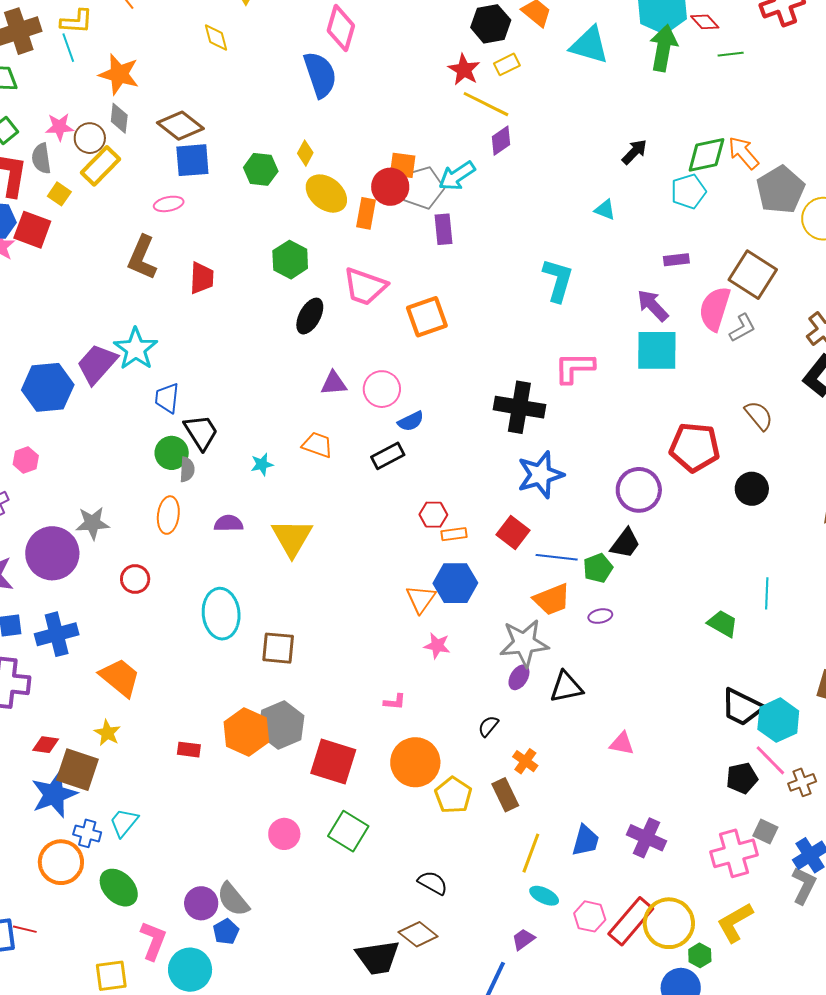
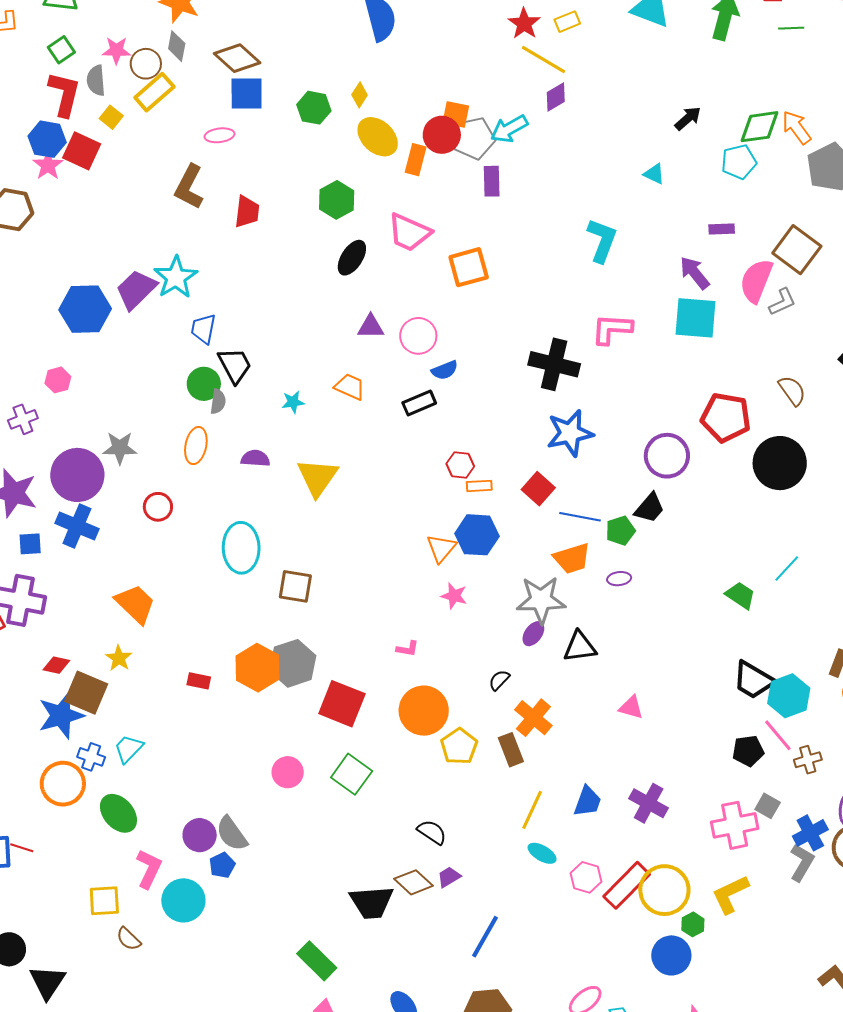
black circle: (752, 489) -> (780, 463), size x1.6
cyan line: (767, 593) -> (787, 568), turned 36
blue cross: (57, 634) -> (77, 526), moved, turned 33
orange cross: (525, 761) -> (533, 718), size x1.5
purple trapezoid: (523, 939) -> (449, 877), moved

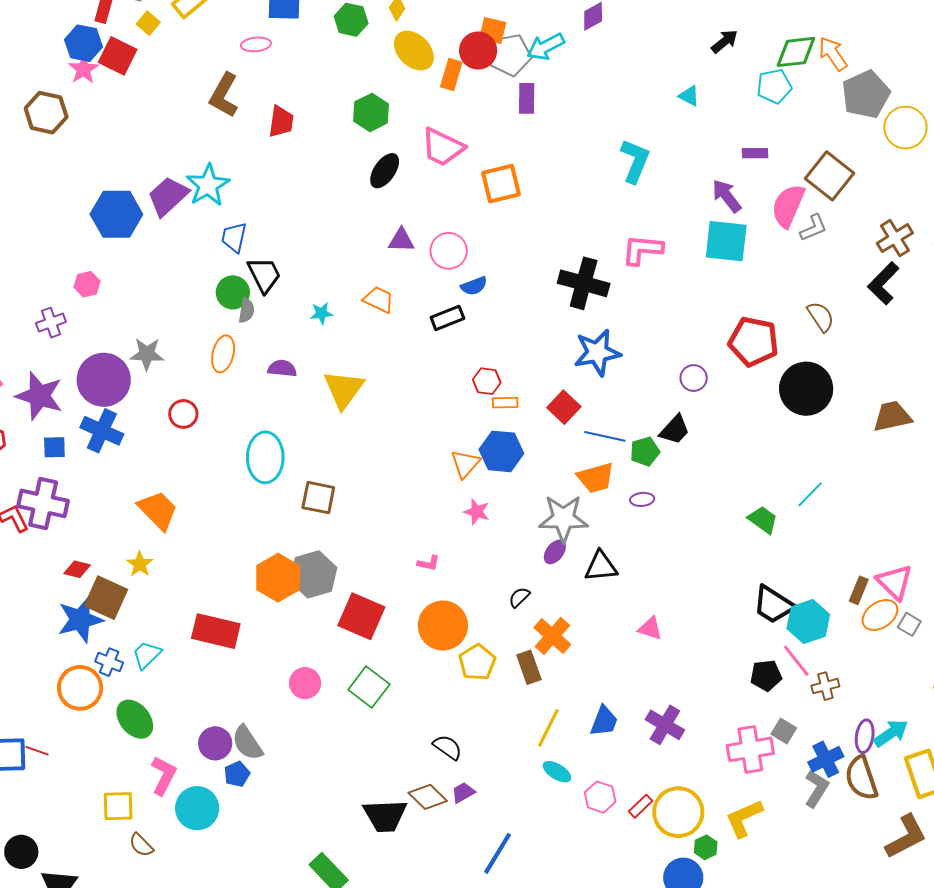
purple circle: (667, 456) -> (694, 378), size x0.6
red rectangle: (199, 681) -> (216, 631), moved, size x2.0
red rectangle: (627, 885) -> (641, 806), size x0.5

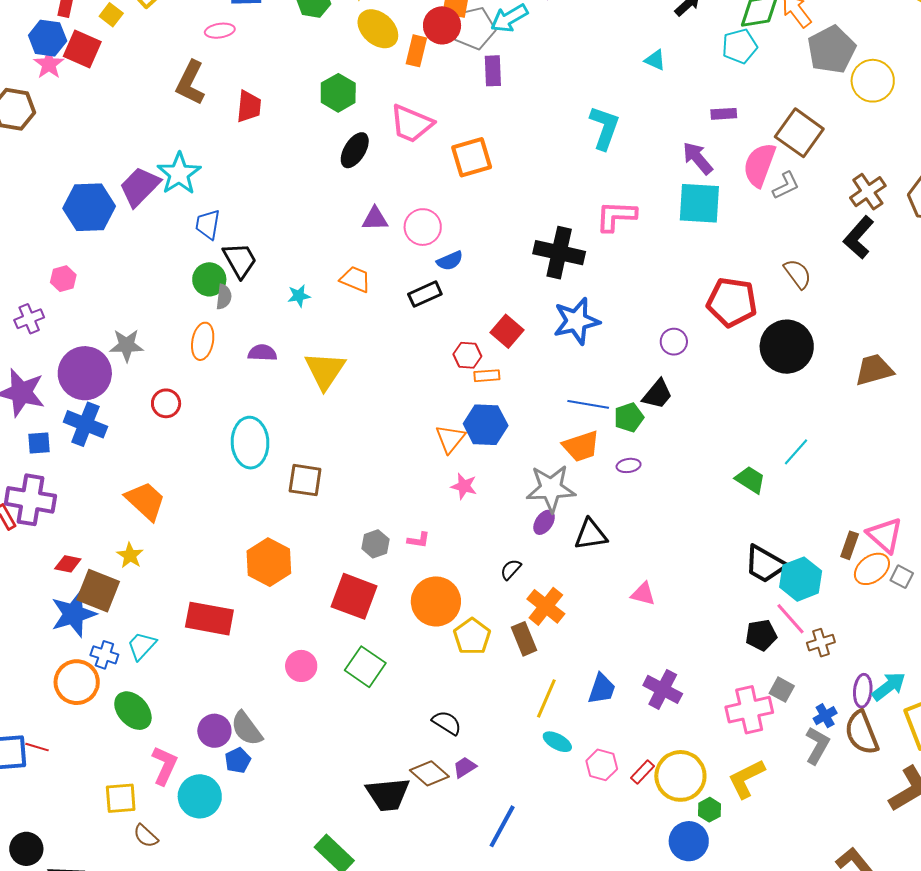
red square: (564, 407) -> (507, 331), moved
gray hexagon: (313, 574) -> (375, 544), moved, size x0.6
blue cross: (826, 759) -> (825, 716), size x0.7

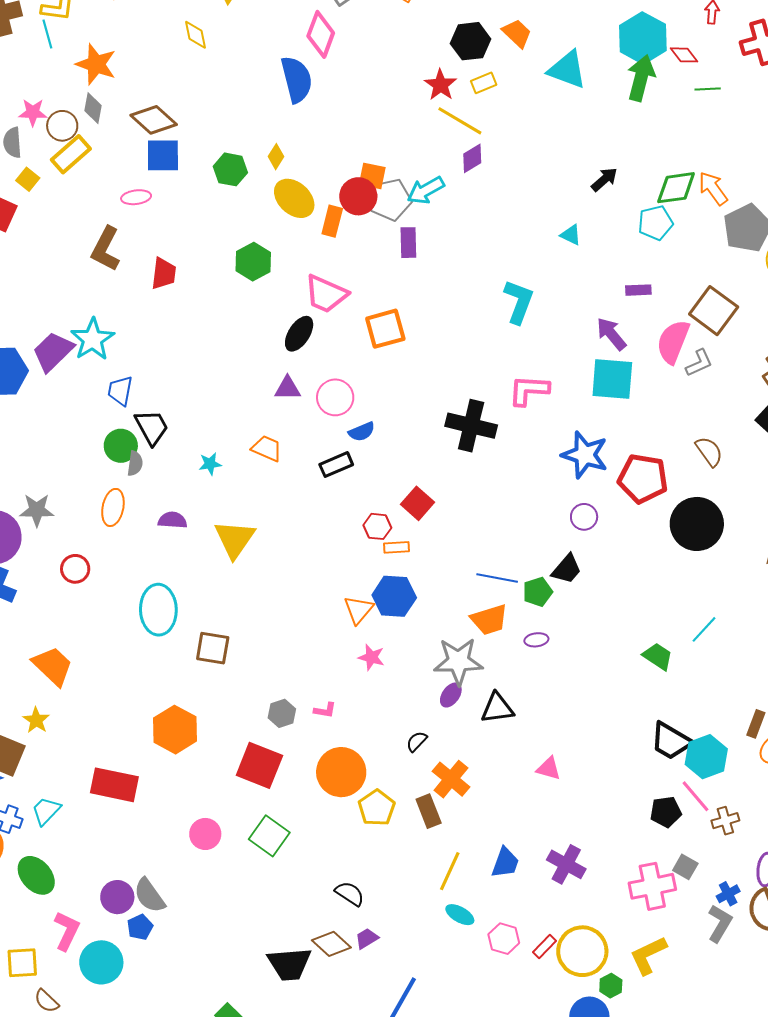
black ellipse: (355, 150) -> (299, 334), moved
blue star: (576, 321) -> (585, 455), moved, turned 30

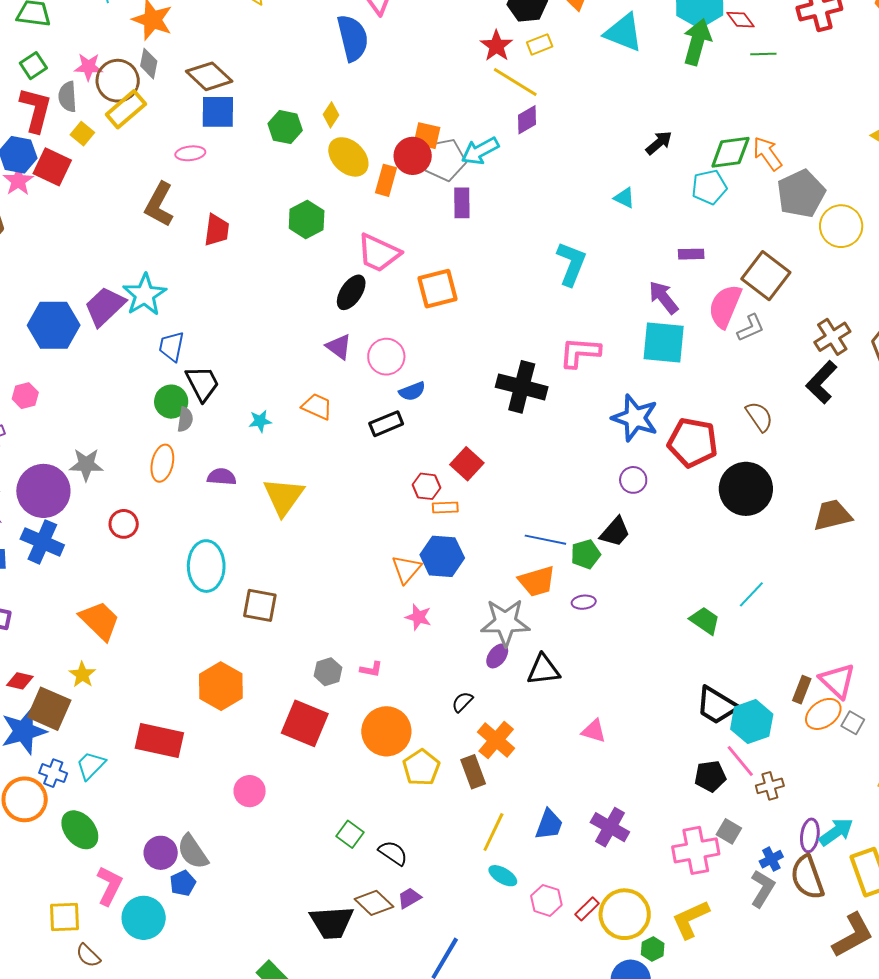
brown circle: (62, 126) -> (118, 81), size x1.4
purple triangle: (288, 388) -> (339, 347), turned 36
green square: (269, 836) -> (350, 834), moved, size x0.7

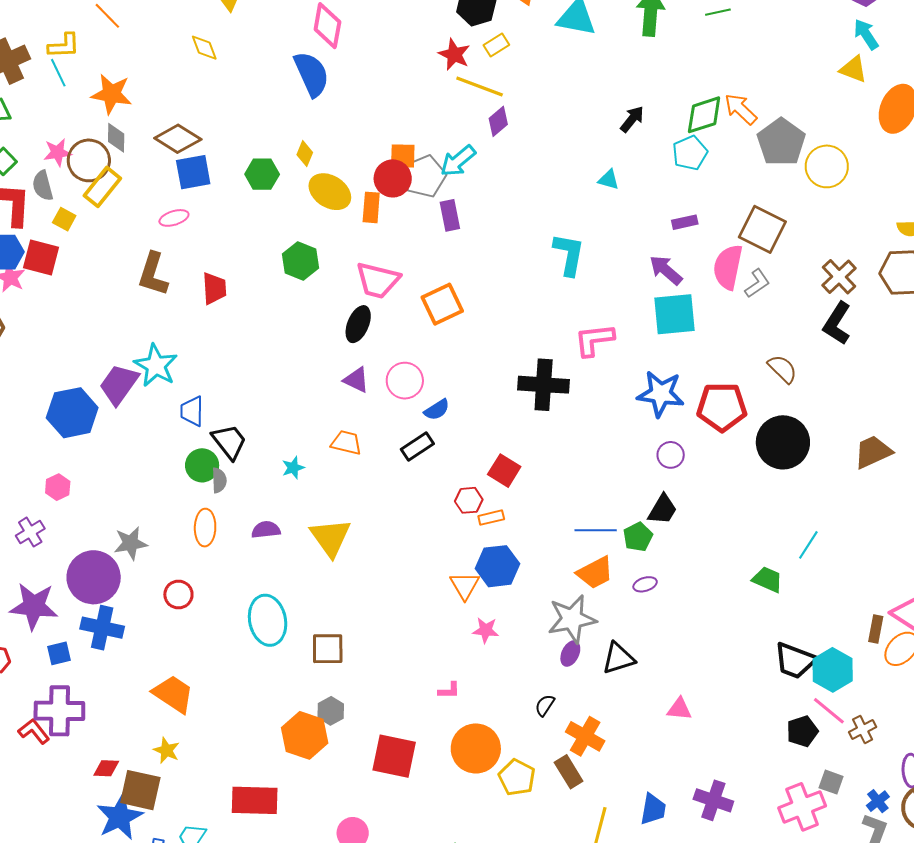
gray hexagon: (328, 672) -> (331, 711), moved

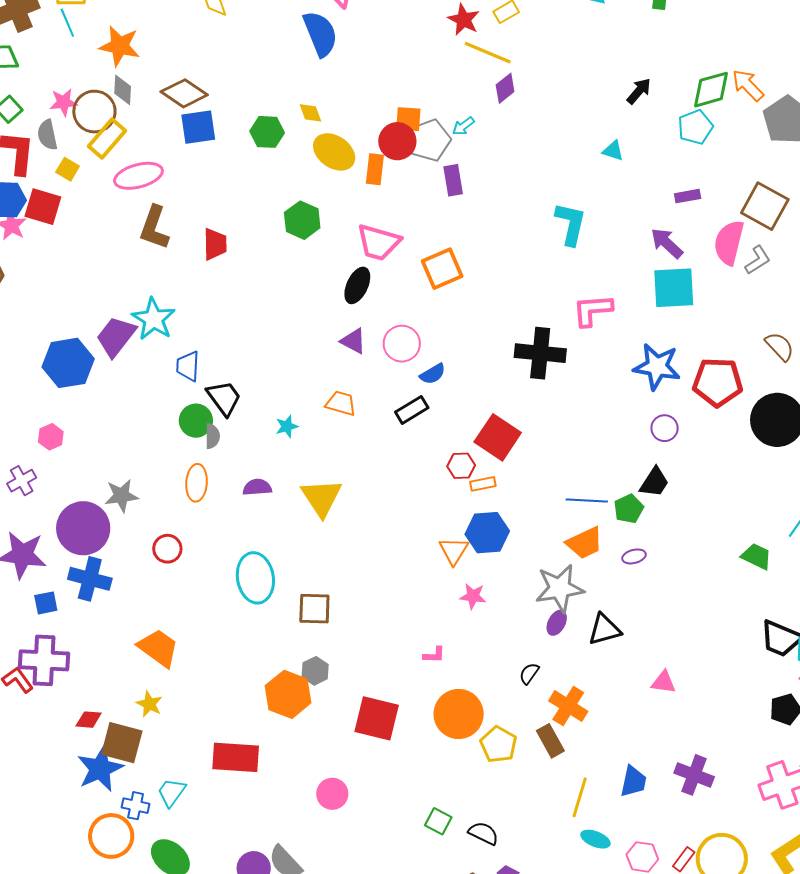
yellow diamond: (305, 154) -> (310, 113), turned -45
cyan arrow: (458, 161) -> (463, 126), size x0.6
pink ellipse: (174, 218) -> (138, 176), moved, size x1.6
red square: (504, 471) -> (498, 437), size x1.4

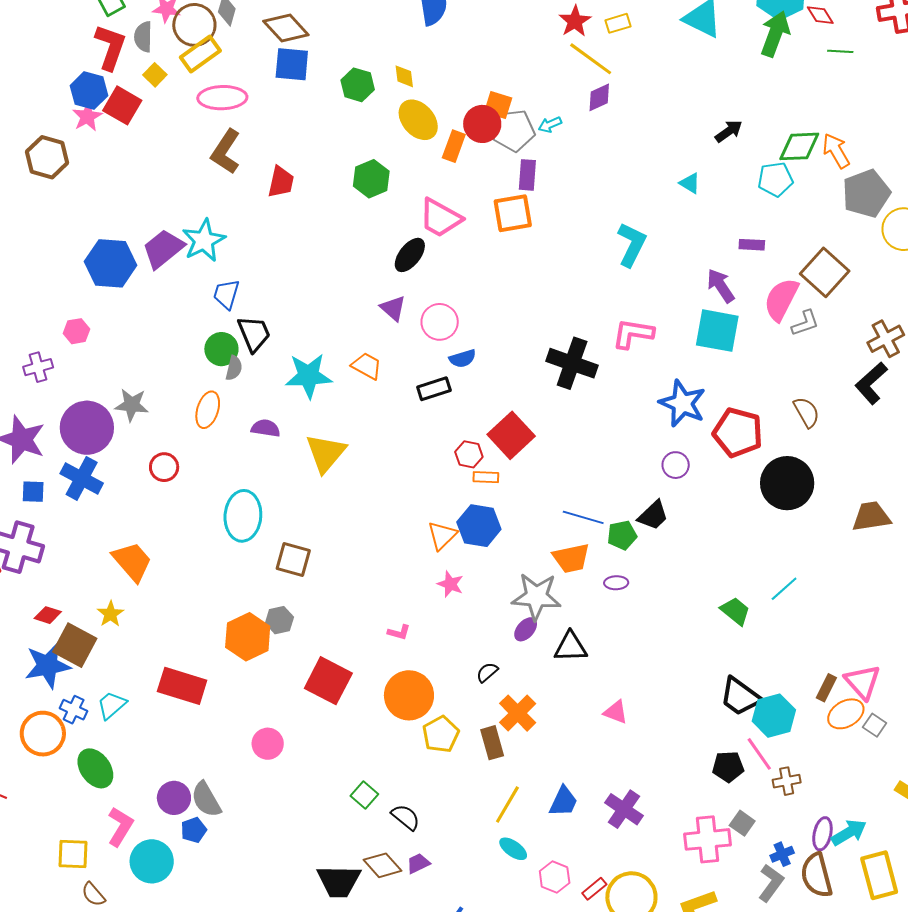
orange square: (442, 269) -> (513, 213), moved
cyan star: (287, 426) -> (309, 376), size x2.0

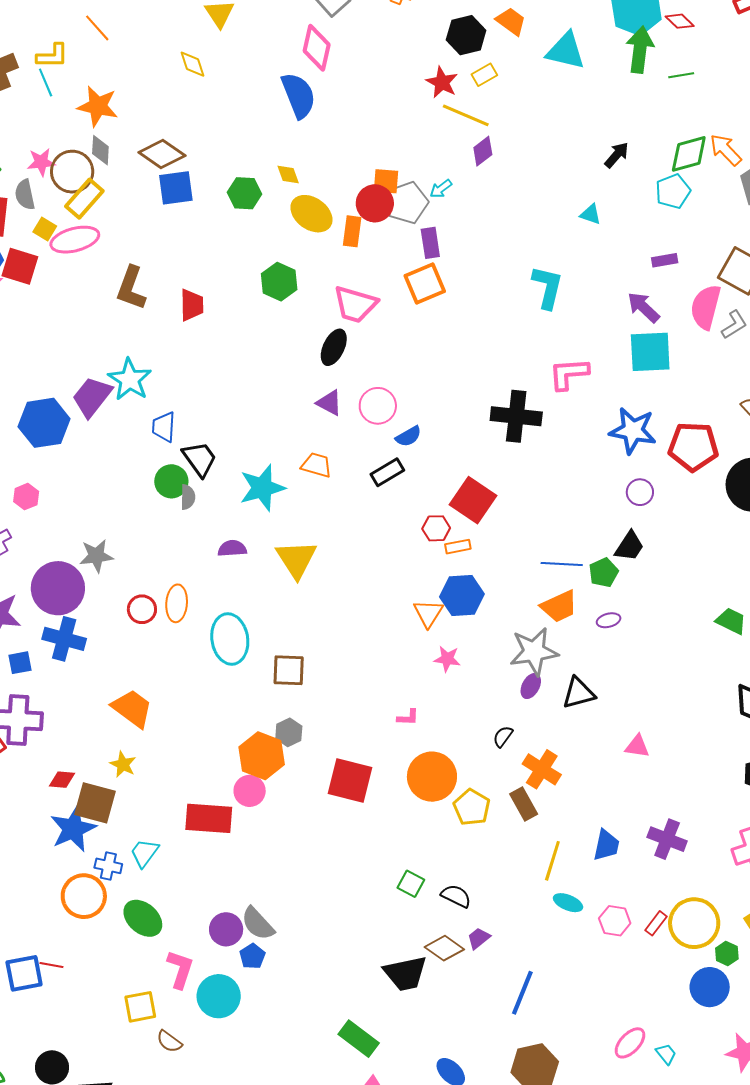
green line: (840, 51) -> (681, 75), moved
pink ellipse: (222, 98) -> (75, 240), moved
orange ellipse: (208, 410) -> (177, 603), moved
pink circle: (268, 744) -> (250, 791), moved

